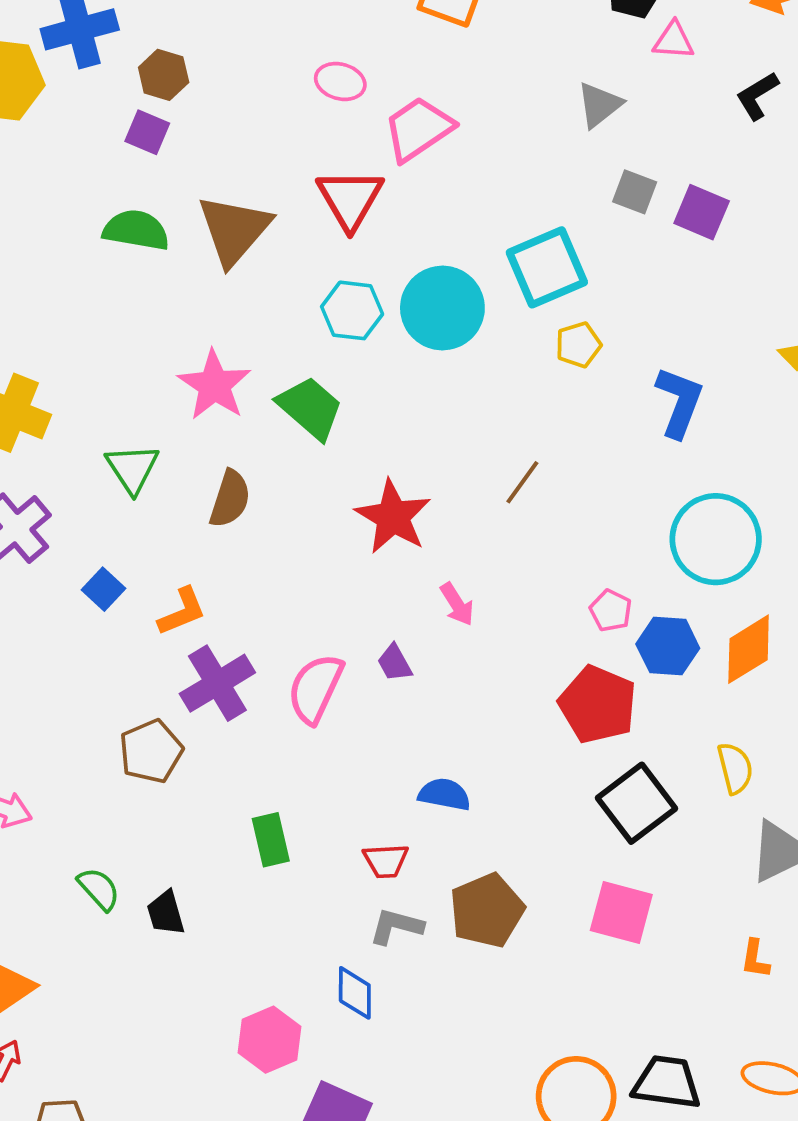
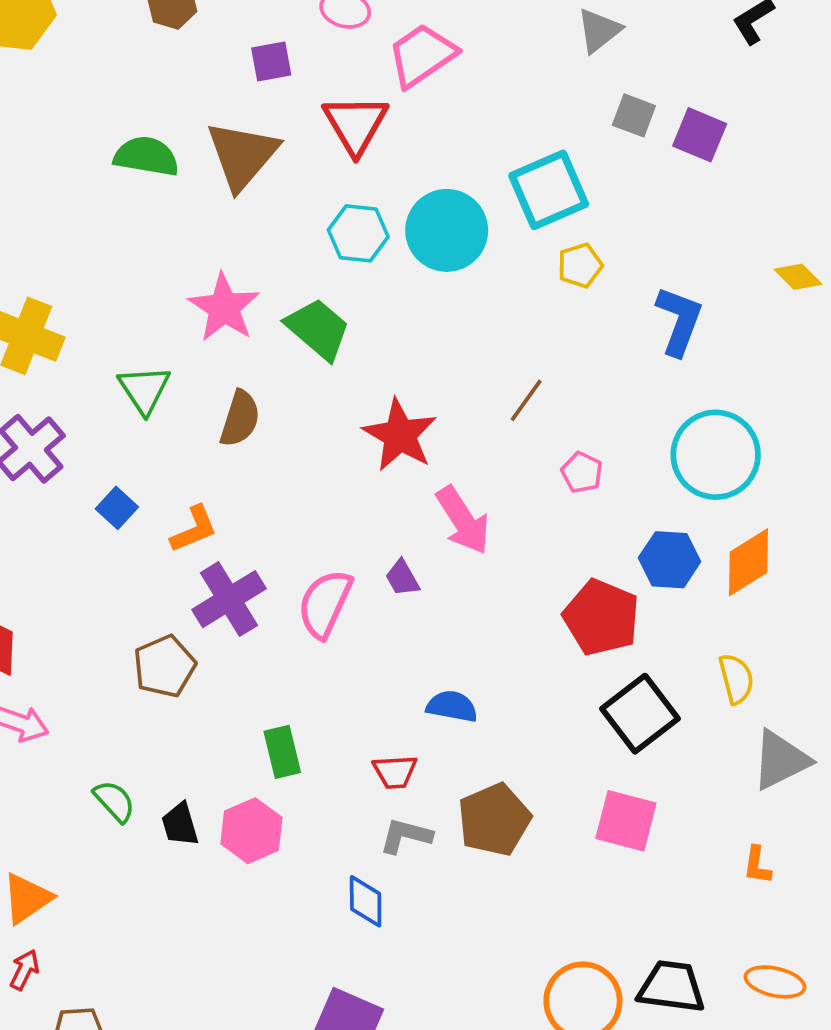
purple square: (147, 132) -> (271, 61), moved, turned -33
pink arrow: (457, 604) -> (463, 520), size x1.6
pink pentagon: (611, 611) -> (582, 472), moved
pink hexagon: (269, 1040) -> (251, 831), moved

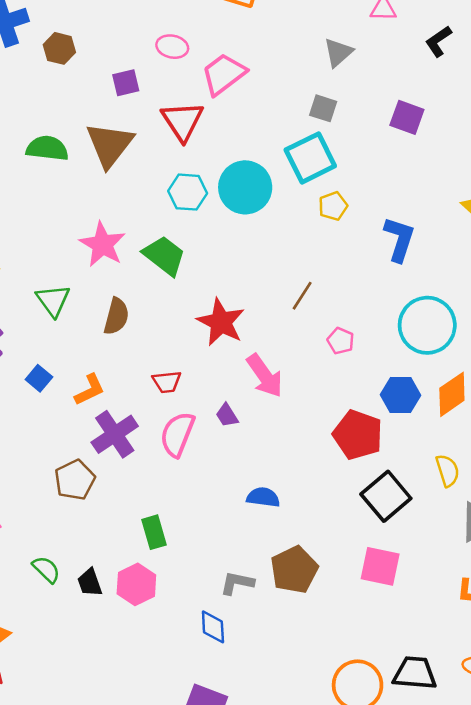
gray square: (634, 115) -> (323, 108), moved
red trapezoid: (395, 772) -> (167, 382), moved

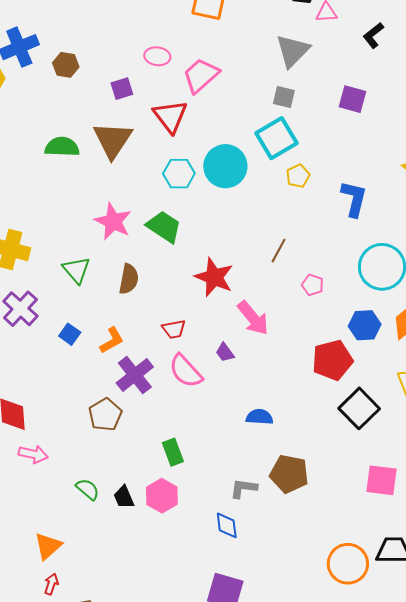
gray triangle: (338, 52) -> (293, 51), size x1.4
pink semicircle: (177, 434) -> (186, 371), turned -60
red pentagon: (358, 435) -> (332, 360), turned -30
pink square: (380, 566) -> (382, 480), moved
brown pentagon: (294, 570) -> (289, 474), turned -30

